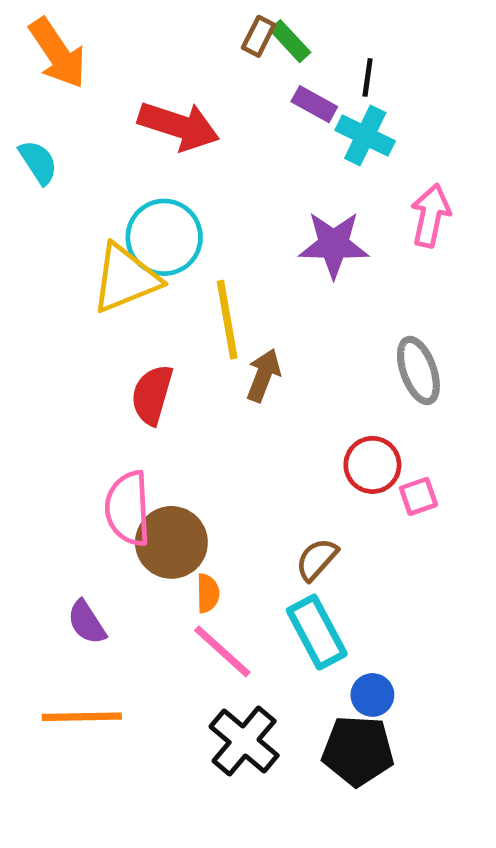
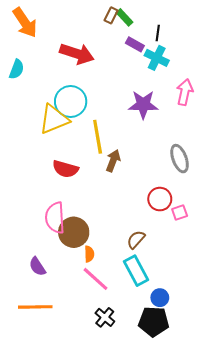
cyan semicircle: (38, 162) -> (17, 69), turned 54
red semicircle: (152, 395) -> (65, 169), turned -90
black cross: (244, 741) -> (105, 317), size x0.7

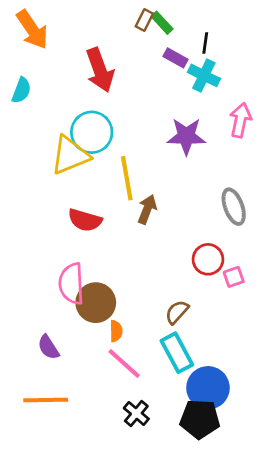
red arrow: (77, 54) -> (100, 70), turned 52
blue circle: (160, 298) -> (208, 388), size x1.8

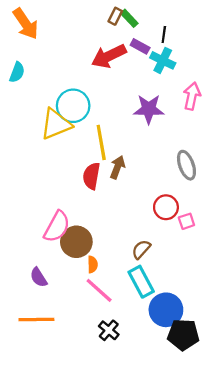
red arrow: (100, 70) -> (109, 56), moved, turned 84
red semicircle: (85, 220) -> (91, 176), moved, turned 84
pink semicircle: (71, 284) -> (57, 227), turned -148
black pentagon: (200, 419) -> (183, 335), moved

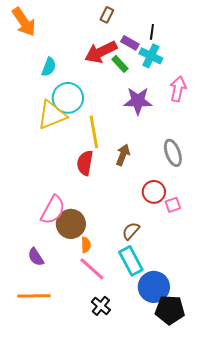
green rectangle: (129, 18) -> (120, 64), moved
cyan semicircle: (17, 72) -> (49, 67), moved
brown arrow: (117, 167) -> (123, 155), moved

